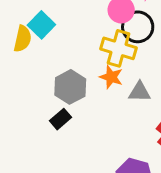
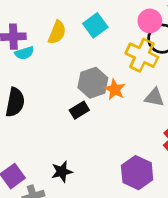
cyan square: (41, 25) -> (95, 25), moved
orange star: (111, 77) -> (115, 89), moved

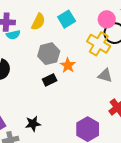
gray hexagon: (93, 83) -> (49, 54), moved
orange star: (115, 89) -> (68, 65), moved

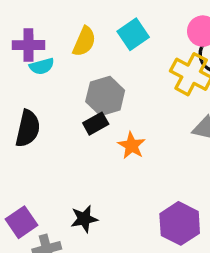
orange star: (68, 65) -> (132, 145), moved
black rectangle: (50, 80) -> (96, 124), moved

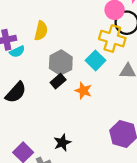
cyan square: (133, 34) -> (95, 60), moved
black semicircle: (28, 128) -> (16, 92), turned 40

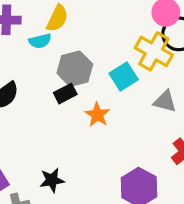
cyan semicircle: (17, 52) -> (40, 41), moved

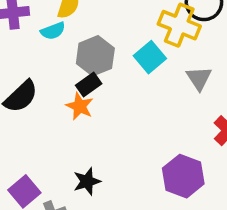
gray triangle: (165, 101) -> (199, 78), turned 50
orange star: (97, 115) -> (80, 106), moved

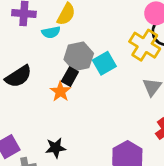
cyan square: (150, 57) -> (104, 63), moved
black rectangle: (89, 84) -> (70, 77), turned -36

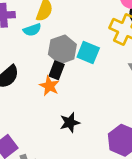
cyan square: (104, 63) -> (88, 53), turned -30
black star: (56, 148) -> (70, 123), moved

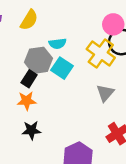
cyan semicircle: (32, 30) -> (58, 44), moved
orange star: (49, 86) -> (27, 101), moved, turned 30

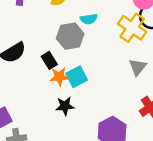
cyan square: (62, 68) -> (77, 77), moved, turned 30
black rectangle: (29, 79) -> (49, 60), moved, turned -63

